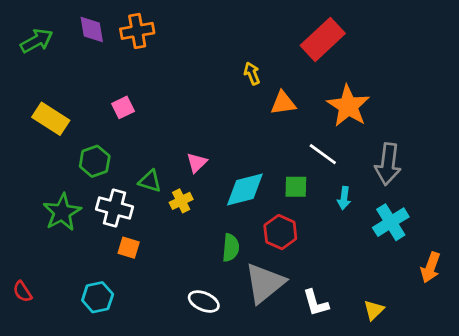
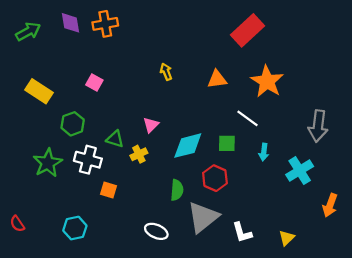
yellow arrow: (252, 73) -> (166, 72), moved
pink square: (123, 107) -> (94, 83), turned -35
gray arrow: (388, 164) -> (318, 126), moved
orange square: (129, 248) -> (108, 190), moved

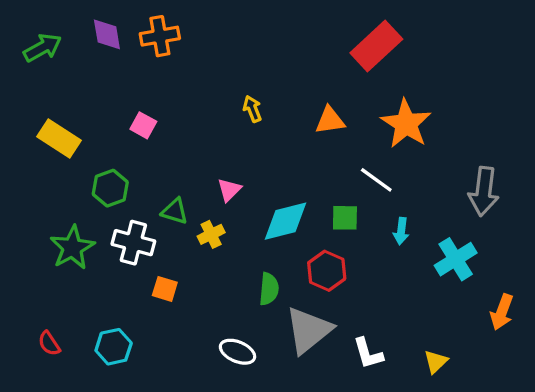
red semicircle: (17, 224) -> (49, 343), moved

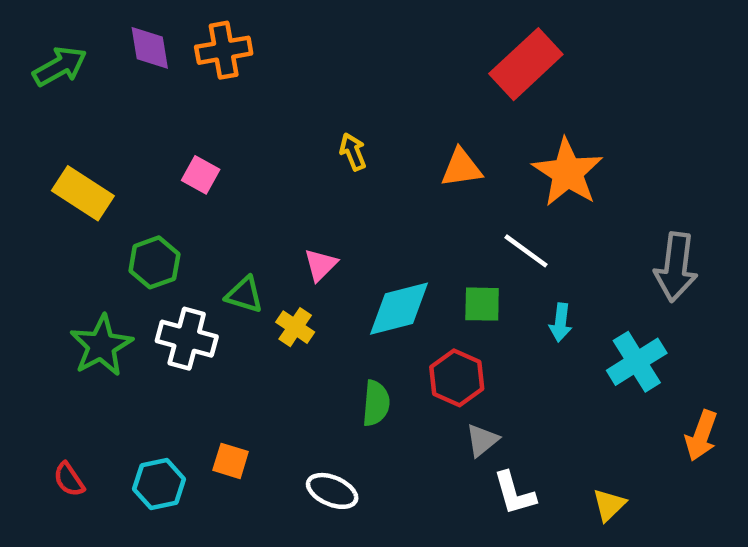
yellow cross: (211, 234) -> (295, 327), turned -30
orange square: (165, 289) -> (231, 461), moved
gray triangle: (309, 330) -> (482, 440), moved, size x0.5

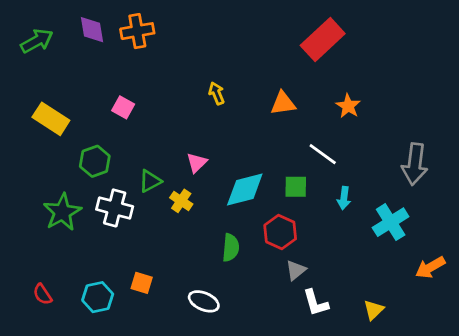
orange star: (567, 172) -> (348, 106), size x0.6
green triangle: (244, 295) -> (150, 181), turned -45
orange arrow: (701, 436) -> (430, 267), turned 40

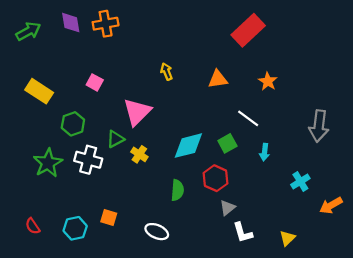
pink triangle: (197, 163) -> (137, 112), moved, size x1.8
green square: (296, 187) -> (227, 143), turned -30
cyan cross: (391, 222) -> (300, 181), moved, size x0.7

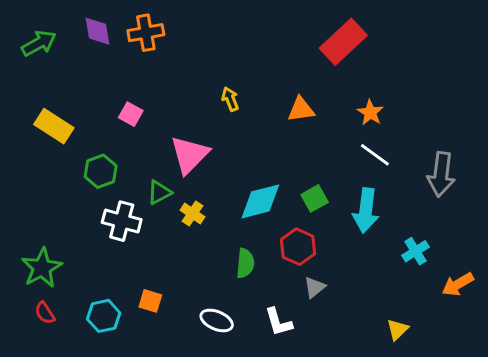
white line: (248, 118) -> (375, 155), moved
cyan arrow: (264, 152) -> (366, 210), size x1.8
green star: (48, 163) -> (42, 268), moved
white L-shape: (243, 233) -> (278, 322), moved

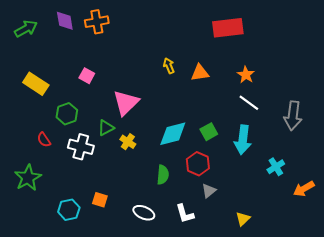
red rectangle: (343, 42) -> (228, 28), turned 36
yellow arrow: (230, 99) -> (169, 66), moved
red semicircle: (45, 313) -> (44, 140), moved
yellow triangle: (397, 330) -> (243, 219), moved

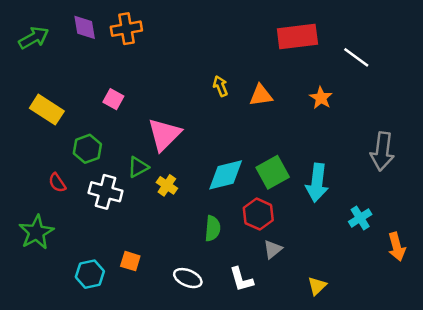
white line: (249, 103) -> (356, 57), moved
green square: (209, 132) -> (273, 172), size x1.4
orange arrow: (304, 189) -> (397, 247), turned -75

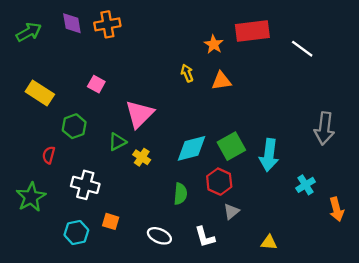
orange star: (321, 98) -> (214, 44), moved
red semicircle: (57, 183) -> (49, 155), turned 49
white cross: (106, 192) -> (85, 185), moved
yellow triangle: (317, 286) -> (269, 242), turned 49

